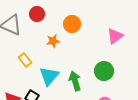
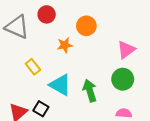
pink triangle: (115, 36) -> (126, 50), moved
cyan triangle: (49, 76) -> (60, 85), turned -40

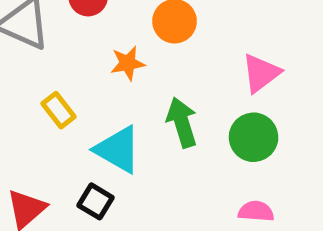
green arrow: (90, 91) -> (182, 122), moved
black square: (41, 109) -> (96, 201), moved

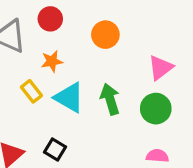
orange star: (128, 63) -> (52, 61), moved
cyan triangle: (118, 150) -> (69, 98), moved

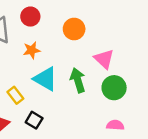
pink triangle: (160, 68) -> (104, 59), moved, turned -40
yellow rectangle: (31, 91) -> (15, 95), moved

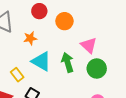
red circle: (30, 17) -> (39, 11), moved

